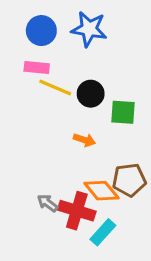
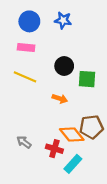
blue star: (89, 29) -> (63, 20), size x0.7
yellow line: (55, 88) -> (25, 77), moved
gray arrow: (48, 203) -> (24, 142), moved
red cross: (77, 211) -> (54, 149), size x0.7

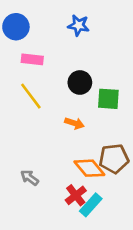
blue circle: (29, 21) -> (16, 27), moved
yellow line: (25, 77) -> (31, 96), turned 30
red cross: (54, 149) -> (76, 195), moved, turned 35

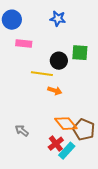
yellow line: (31, 96) -> (42, 74), moved, turned -45
green square: (108, 99) -> (80, 53), moved
brown pentagon: (114, 159) -> (84, 130), moved, turned 30

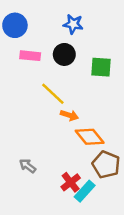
black circle: (59, 61) -> (64, 54), moved
yellow line: (42, 74) -> (53, 94), turned 35
orange diamond: (66, 124) -> (90, 137), moved

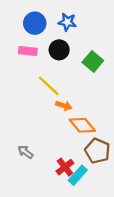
blue circle: (15, 25) -> (35, 23), moved
green square: (101, 67) -> (93, 61), turned 36

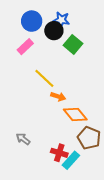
black circle: (59, 50) -> (54, 31), moved
pink rectangle: (28, 51) -> (25, 47), turned -49
green square: (93, 61) -> (73, 44), moved
red cross: (65, 167) -> (59, 153), turned -35

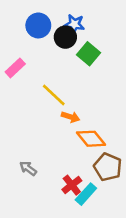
pink rectangle: (25, 47) -> (15, 68), moved
red cross: (59, 153) -> (72, 185), turned 35

